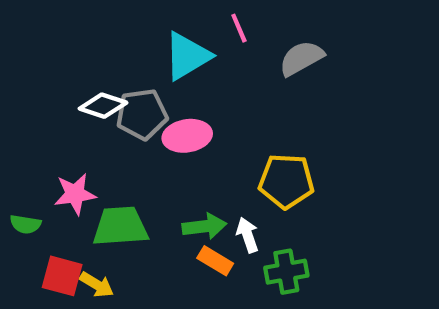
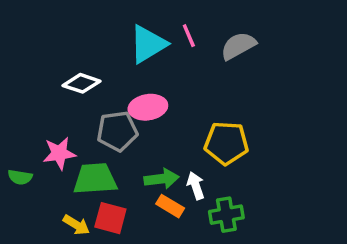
pink line: (239, 28) -> (189, 36), moved
gray pentagon: (142, 114) -> (117, 131), moved
red square: (62, 276) -> (110, 218), moved

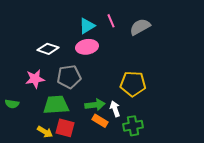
cyan triangle: (148, 44) -> (87, 26), size x0.7
pink ellipse: (148, 107) -> (87, 47), moved
pink star: (59, 153) -> (35, 79), moved

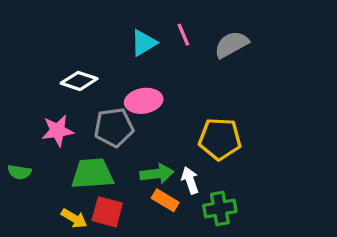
pink ellipse: (87, 47) -> (144, 101), moved

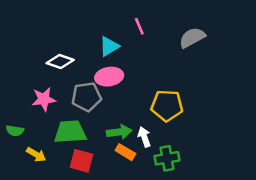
cyan triangle: (144, 43) -> (109, 46), moved
gray semicircle: (231, 45) -> (192, 38), moved
yellow arrow: (74, 218) -> (36, 155), moved

